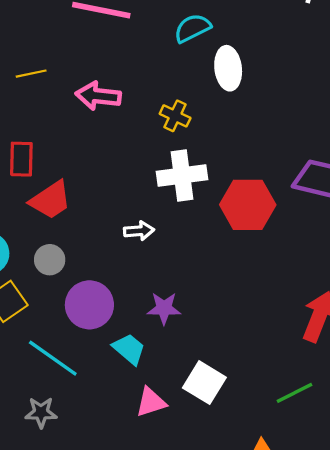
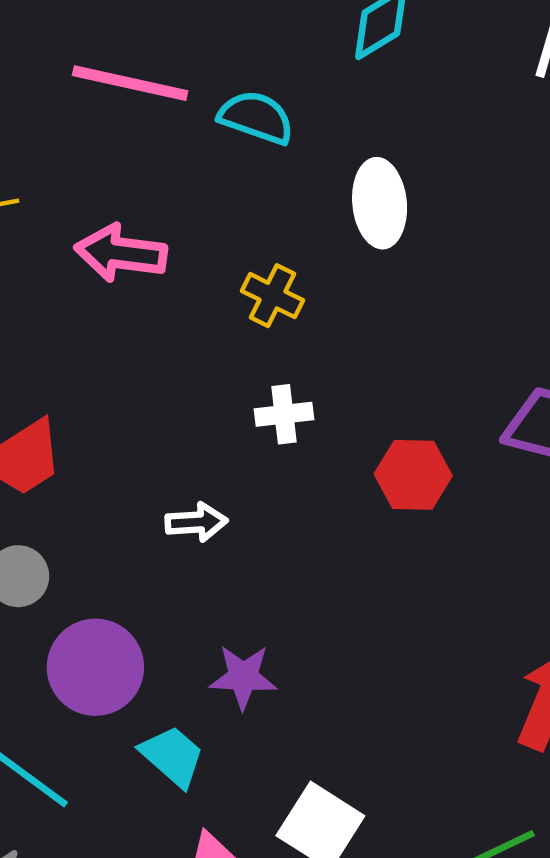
cyan semicircle: (192, 28) -> (256, 117), moved, turned 45
white cross: (182, 176) -> (284, 414), size x0.6
red hexagon: (248, 205) -> (413, 475), size x0.7

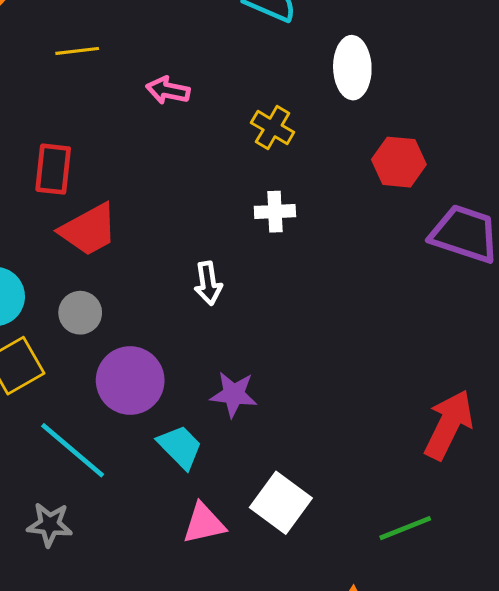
pink arrow: (121, 253) -> (168, 90), size x0.7
red hexagon: (413, 475) -> (399, 162), moved
white arrow: (196, 522) -> (208, 283), turned 81

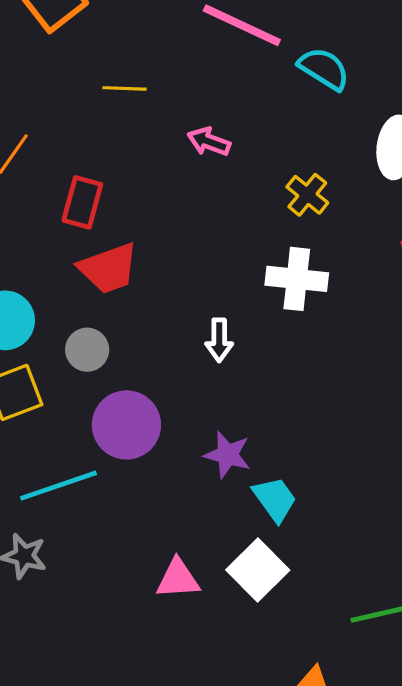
white cross: (275, 212) -> (297, 279), size x1.5
cyan trapezoid: (180, 447) -> (275, 499), moved
cyan line: (73, 450) -> (58, 486), turned -68

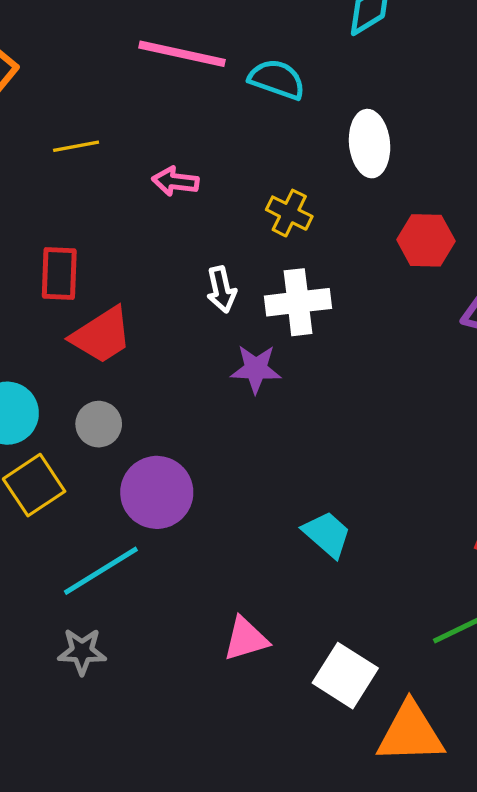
white arrow: (219, 340) -> (221, 289), moved
purple star: (227, 455) -> (256, 369), moved
white square: (258, 570) -> (345, 676), moved

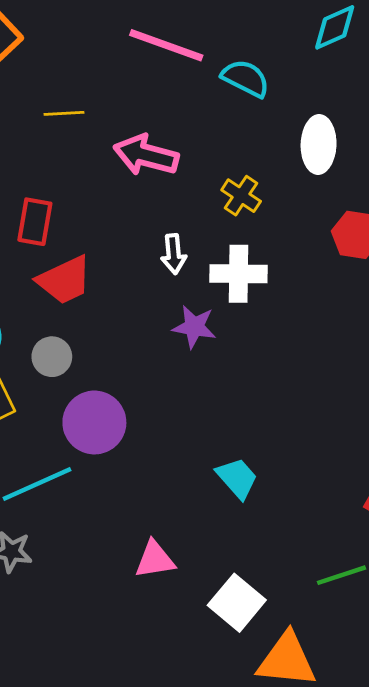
pink arrow: (175, 181) -> (146, 155), size x1.6

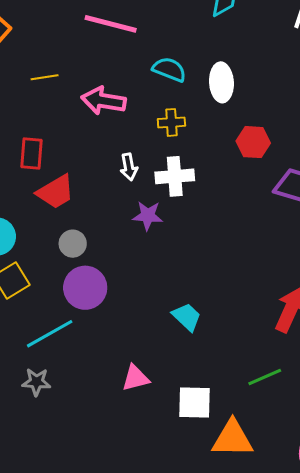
cyan semicircle: (246, 78) -> (169, 69), moved
yellow cross: (241, 196) -> (171, 122), turned -32
gray circle: (52, 357) -> (73, 244), moved
white square: (237, 603) -> (195, 403), turned -33

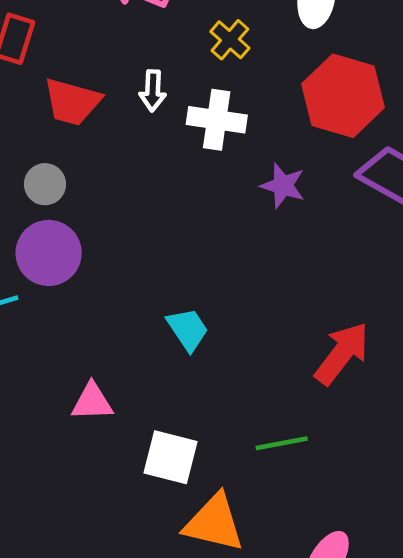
yellow cross: (171, 122) -> (230, 40), turned 32
red hexagon: (253, 142) -> (343, 96), size x1.6
red trapezoid: (56, 192) -> (72, 102), moved, turned 33
purple star: (148, 216) -> (283, 186), moved

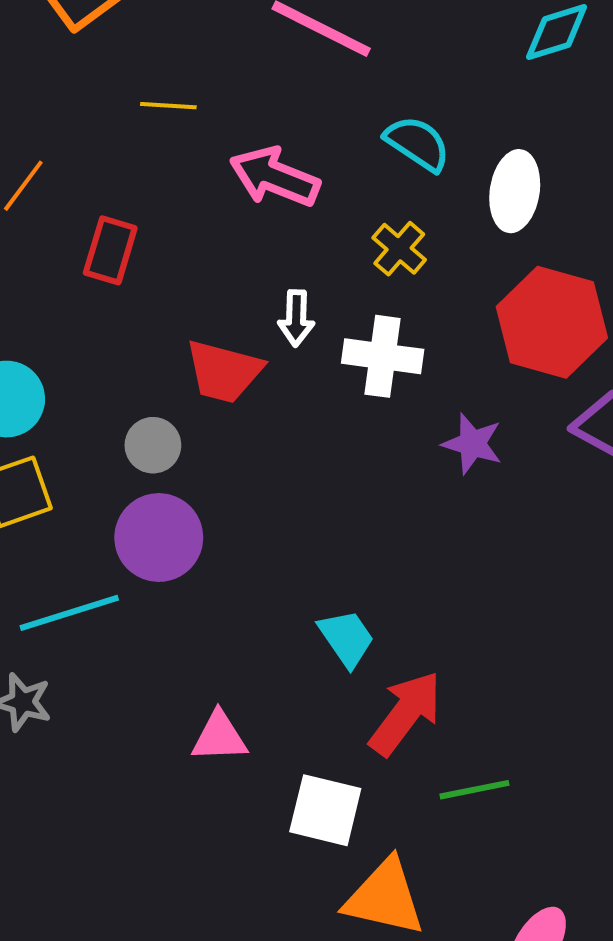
red trapezoid: (72, 102) -> (224, 371), moved
red arrow: (342, 353) -> (405, 713), moved

